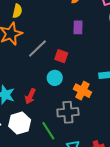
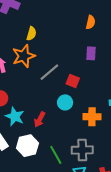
orange cross: (82, 91) -> (92, 117), turned -30
gray cross: (68, 112) -> (82, 150), moved

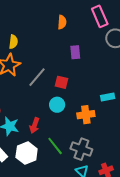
orange semicircle: (91, 22) -> (62, 22), moved
gray cross: (82, 150) -> (81, 149), turned 30
green line: (56, 155) -> (55, 146), moved

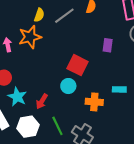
purple rectangle: (75, 52) -> (108, 45), moved
gray line: (37, 77) -> (64, 16), moved
red square: (61, 82) -> (77, 65), size x1.5

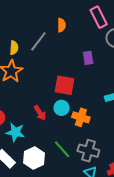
red arrow: (42, 101) -> (40, 113), moved, turned -49
orange cross: (94, 102) -> (81, 117), moved, turned 30

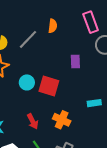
cyan circle: (62, 108) -> (27, 82), moved
red arrow: (40, 113) -> (33, 121), moved

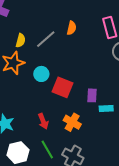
purple rectangle: (75, 61) -> (92, 95), moved
cyan circle: (27, 82) -> (41, 74), moved

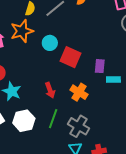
green line: (47, 150) -> (53, 119), turned 48

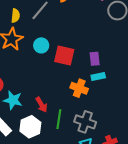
cyan rectangle: (113, 80) -> (98, 77), moved
red arrow: (50, 90) -> (41, 105), moved

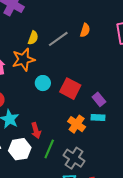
cyan circle: (41, 45) -> (43, 83), moved
purple rectangle: (95, 59) -> (99, 99), turned -48

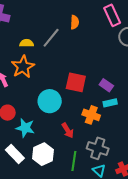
yellow semicircle: (33, 38) -> (27, 43), turned -96
cyan circle: (43, 83) -> (50, 101), moved, size x1.5
red arrow: (36, 131) -> (68, 130), moved
green line: (49, 149) -> (74, 161), moved

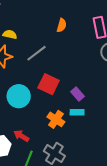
gray line: (51, 38) -> (37, 53), moved
red arrow: (68, 130) -> (21, 136), moved, turned 140

